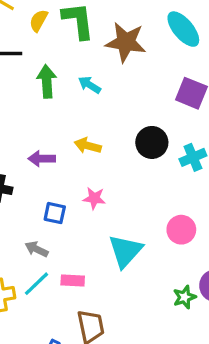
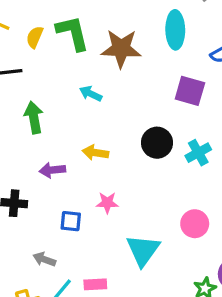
cyan ellipse: (183, 29) -> (175, 30), turned 45
green arrow: (47, 81) -> (34, 117), moved
gray arrow: (37, 249) -> (44, 259), moved

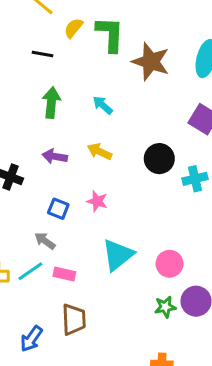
cyan arrow: (91, 94) -> (103, 105), moved
pink circle: (195, 224) -> (170, 264), moved
gray arrow: (44, 259) -> (45, 241), moved

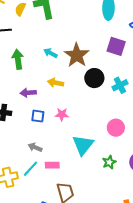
brown star: (151, 62) -> (77, 55), moved, turned 30
blue square: (58, 209) -> (38, 116), moved
pink circle: (170, 264) -> (116, 128), moved
green star: (165, 307) -> (109, 162), moved

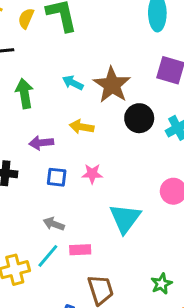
green star: (109, 162) -> (161, 284), moved

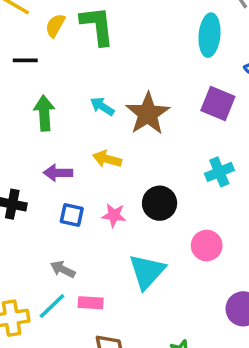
black circle: (139, 118) -> (160, 203), moved

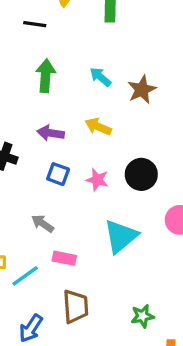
brown star: (148, 114) -> (142, 90), size x0.7
cyan line: (52, 306) -> (25, 276), moved

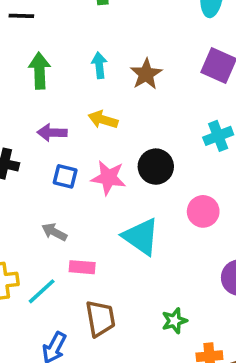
cyan arrow: (100, 77) -> (99, 65), turned 50
pink star: (97, 180) -> (108, 178), size x1.4
cyan triangle: (121, 236) -> (141, 237), turned -39

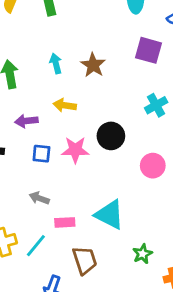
cyan triangle: (141, 237) -> (110, 215), moved

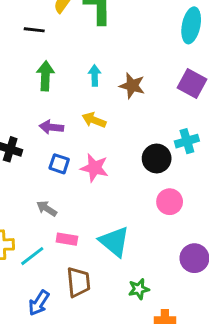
brown star: (93, 65) -> (132, 86), turned -30
black circle: (111, 136) -> (157, 158), moved

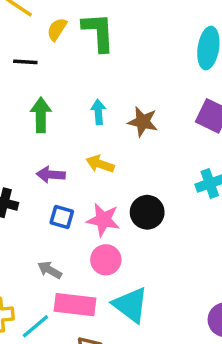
black circle: (157, 158) -> (147, 212), moved
pink circle: (170, 202) -> (106, 260), moved
pink rectangle: (67, 239) -> (75, 305), size x1.6

